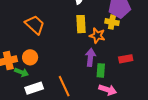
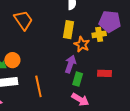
yellow cross: (112, 22) -> (99, 34), turned -32
orange circle: (30, 57) -> (12, 60), moved

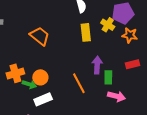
yellow cross: (99, 34) -> (108, 25), moved, turned -32
orange star: (82, 44) -> (130, 35), moved
orange line: (38, 86) -> (79, 83), moved

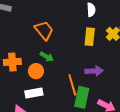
purple arrow: (97, 65) -> (94, 71), turned 72
green rectangle: (108, 77) -> (82, 97), moved, size x1.5
green arrow: (29, 84) -> (47, 57), moved

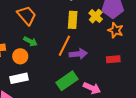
orange line: (72, 85) -> (64, 46), moved, turned 45
green rectangle: (82, 97) -> (67, 81), turned 45

